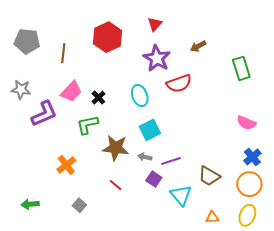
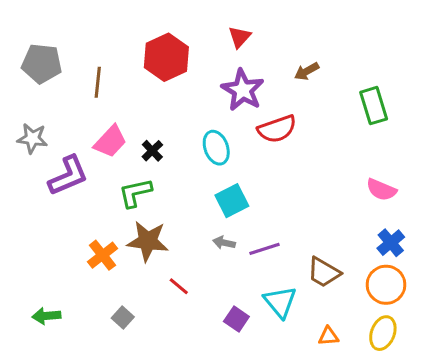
brown star: (116, 148) -> (148, 241), moved
purple square: (154, 179) -> (236, 319), moved

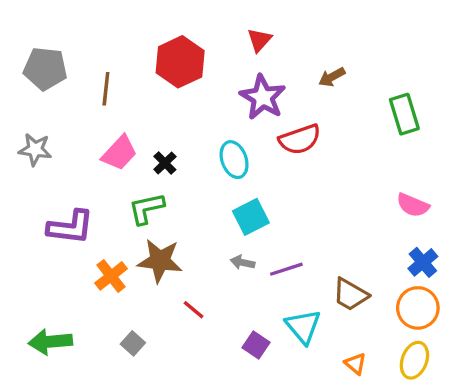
purple L-shape: (68, 176) -> (71, 227), moved, turned 30
green arrow: (46, 316) -> (50, 342), size x1.4
orange triangle: (328, 336) -> (355, 364), turned 45

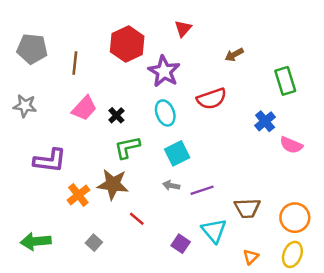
purple star: (263, 97) -> (164, 71), moved
green L-shape: (146, 208) -> (127, 147), moved
blue cross: (423, 262) -> (265, 121), moved
brown trapezoid: (350, 294) -> (247, 208), turned -32
orange triangle: (355, 364) -> (251, 257), turned 35

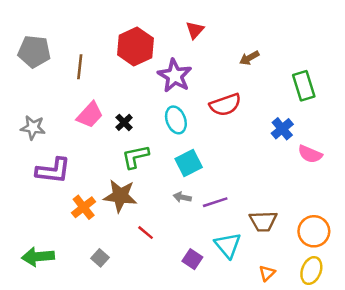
gray star: (25, 106) -> (33, 128), moved

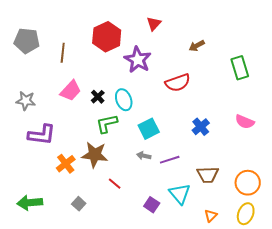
cyan ellipse: (176, 120) -> (124, 100), moved
blue cross: (282, 129) -> (201, 127), moved

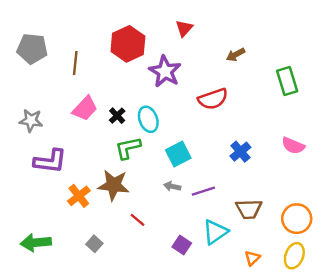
cyan triangle: (180, 194) -> (215, 232), turned 35

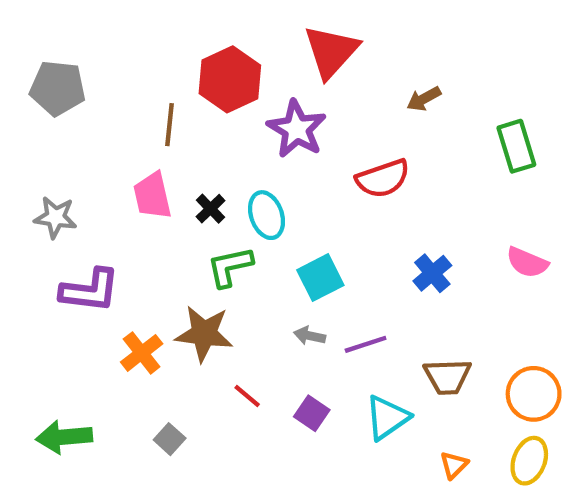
red triangle: (184, 28) -> (331, 51), size x1.8
brown line: (75, 63) -> (170, 125), moved
pink trapezoid: (85, 109) -> (152, 196), turned 124
purple square: (182, 245) -> (312, 413), moved

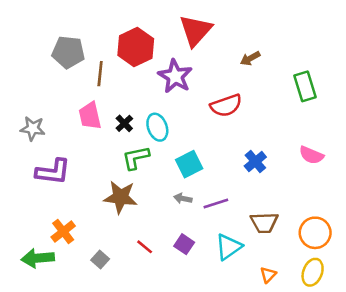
gray pentagon: (58, 88) -> (68, 52), moved
orange cross: (142, 353) -> (63, 231), moved
red line: (247, 396) -> (145, 247), moved

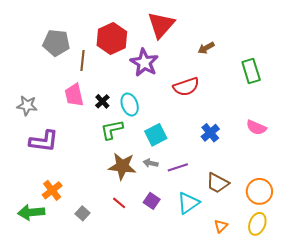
brown star: (120, 197) -> (122, 166), moved
brown trapezoid: (264, 223) -> (218, 183), turned 30

